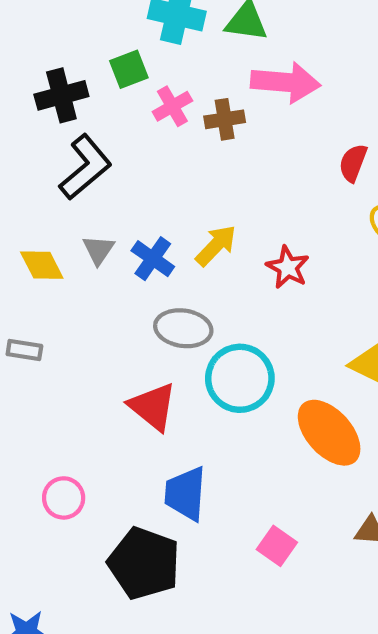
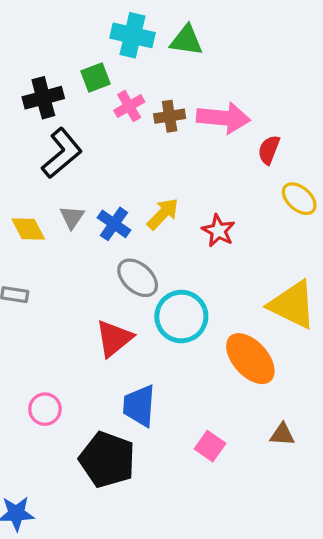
pink arrow: (286, 82) -> (223, 118), moved
gray ellipse: (183, 328) -> (138, 278), turned 33
red triangle: (153, 407) -> (114, 338), turned 42

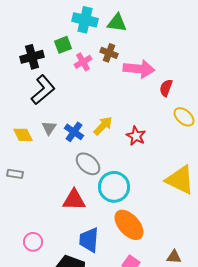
brown cross: (170, 116) -> (109, 53), moved, turned 30
red triangle: (114, 338) -> (74, 200), turned 40
orange ellipse: (250, 359) -> (129, 225), moved

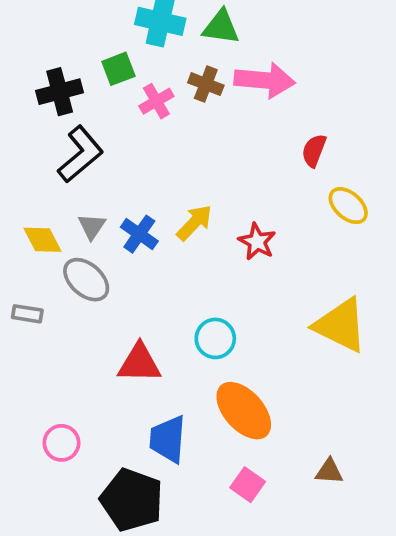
pink arrow: (139, 69) -> (265, 80), moved
gray ellipse: (88, 164) -> (86, 280), moved
cyan circle: (114, 187) -> (215, 338), size x0.7

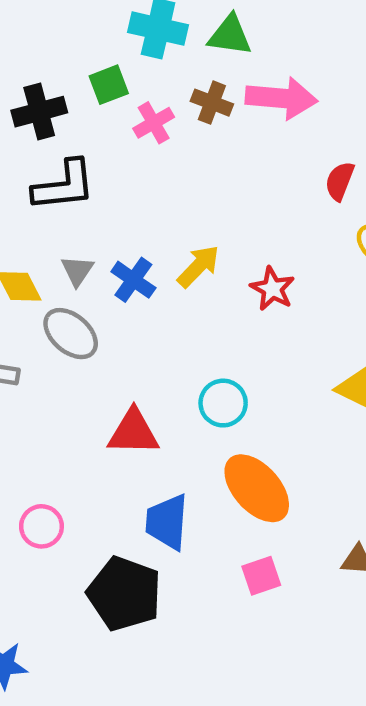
black L-shape: (80, 154) -> (64, 186), turned 34
pink square: (248, 485) -> (261, 576), turned 36

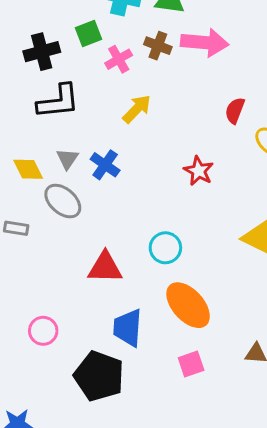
red semicircle: (340, 181) -> (235, 110), moved
yellow arrow: (198, 266) -> (137, 109), moved

